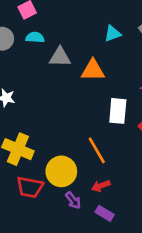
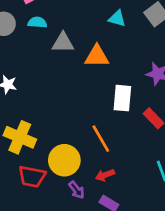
cyan triangle: (113, 33) -> (117, 18), turned 36

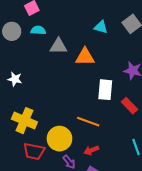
orange line: (101, 139) -> (88, 122), turned -40

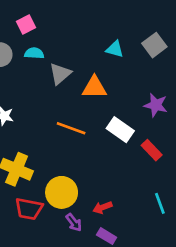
gray triangle: (58, 46) -> (60, 74), turned -42
white rectangle: (105, 90) -> (120, 130), turned -60
orange line: (88, 122) -> (71, 128), moved

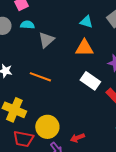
orange triangle: (94, 87) -> (84, 48), moved
orange line: (71, 128) -> (40, 77), moved

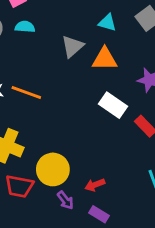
gray triangle: (46, 40) -> (72, 46), moved
orange line: (40, 77) -> (26, 93), moved

